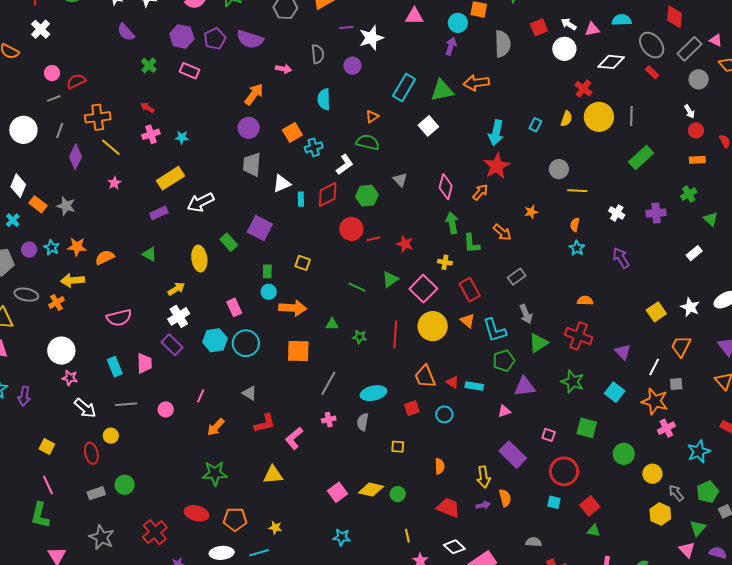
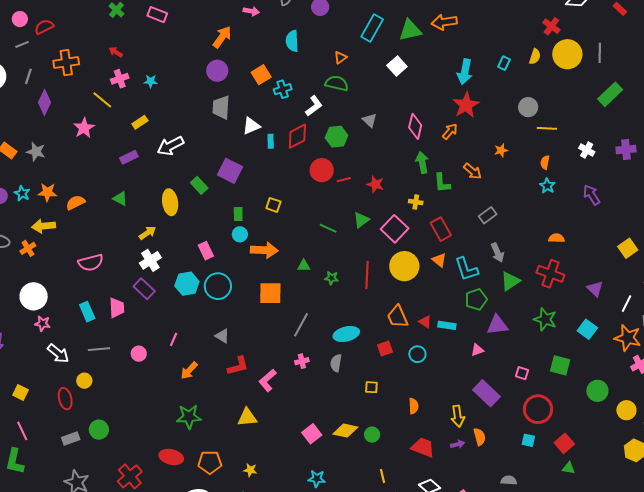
yellow line: (111, 147) -> (102, 100), moved
yellow rectangle: (170, 178) -> (140, 122), size x0.6
pink star: (114, 183) -> (84, 128), size x1.5

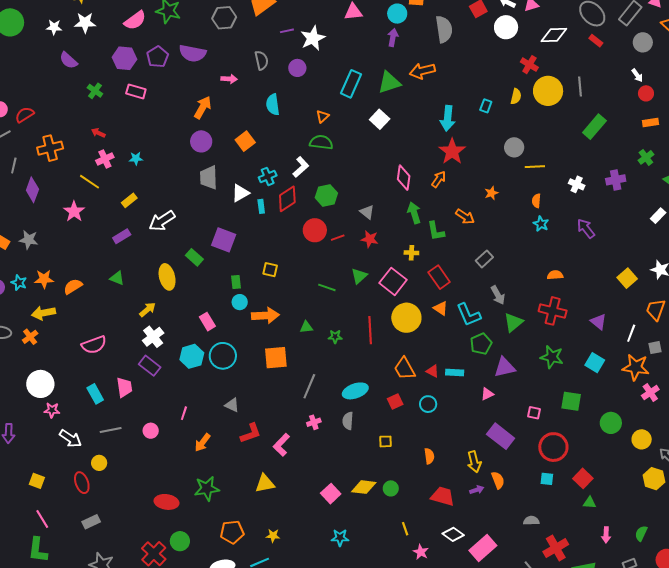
cyan cross: (283, 89) -> (268, 176), moved
gray triangle: (370, 120) -> (367, 212), moved
green circle: (99, 430) -> (180, 541), moved
red ellipse: (171, 457) -> (167, 502), moved

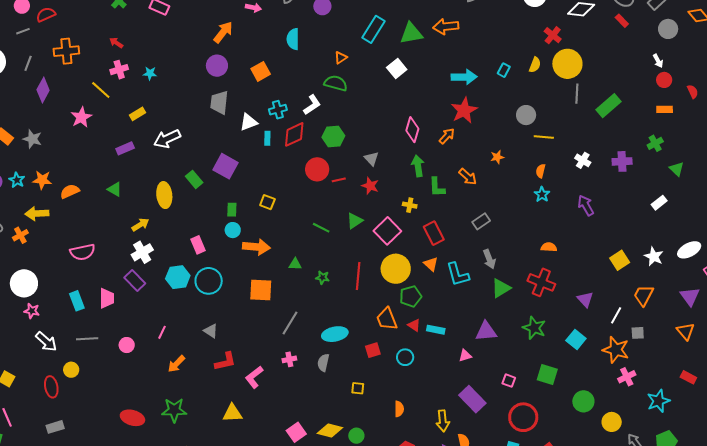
gray line: (580, 86) -> (577, 94), moved
cyan arrow: (448, 118) -> (464, 77), turned -105
green pentagon: (481, 344) -> (411, 296), moved

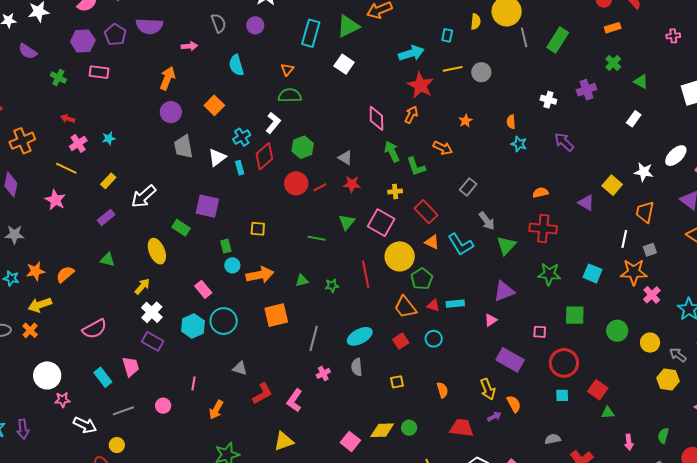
yellow line: (544, 137) -> (453, 69), moved
purple triangle: (585, 299) -> (586, 203), moved

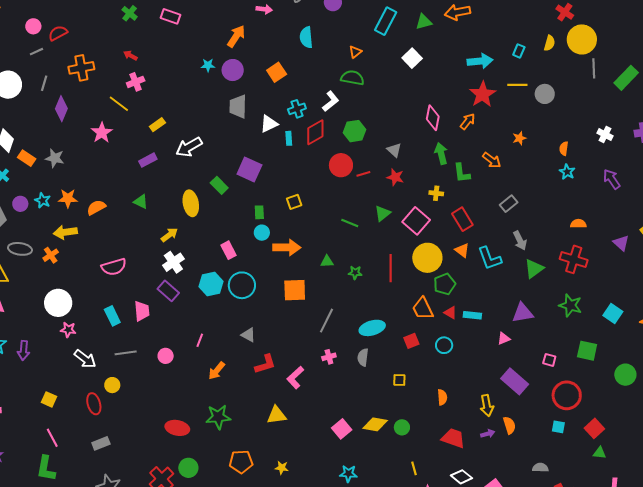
green triangle: (348, 26) -> (424, 22), size x0.7
cyan star: (109, 138) -> (208, 65), moved
yellow square: (258, 229) -> (294, 202), turned -35

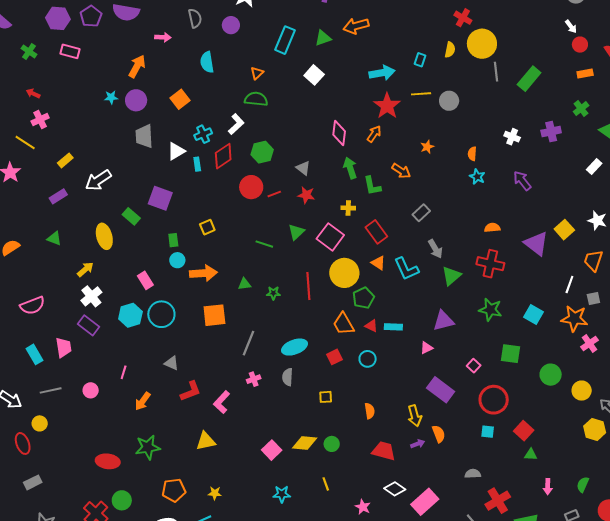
purple triangle: (621, 243) -> (536, 244), size x1.5
pink square: (549, 360) -> (474, 366), turned 32
yellow line: (414, 468) -> (326, 484), moved

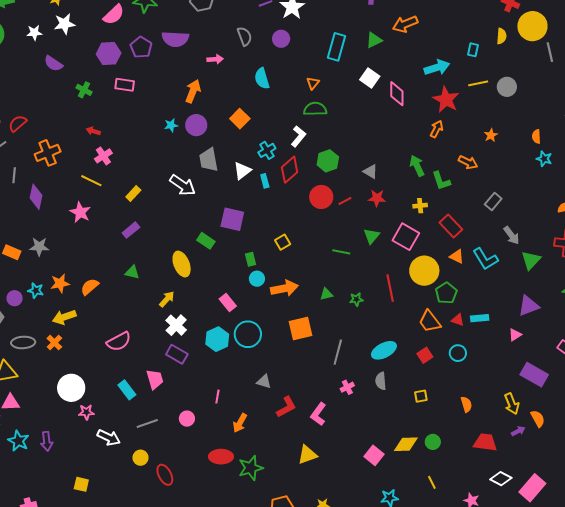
pink diamond: (339, 133) -> (397, 94), moved
white arrow: (98, 180) -> (183, 185), moved, turned -104
red ellipse: (23, 443) -> (165, 475), moved
red ellipse: (108, 461) -> (221, 457), moved

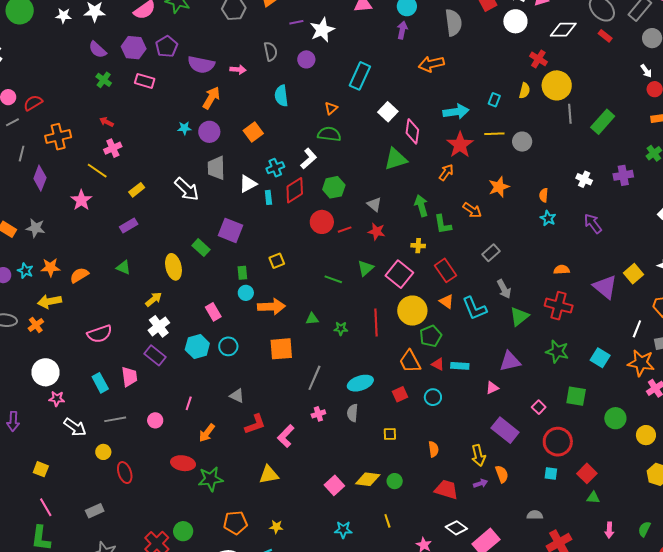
purple semicircle: (175, 39) -> (201, 65), moved
green triangle: (374, 40) -> (396, 159), moved, size x1.4
purple semicircle: (53, 63) -> (98, 50), moved
orange star: (491, 135) -> (499, 187), size x1.5
cyan circle: (248, 334) -> (228, 346), size x0.7

